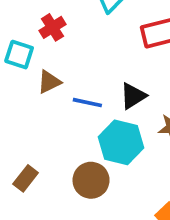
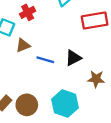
cyan hexagon: (121, 142) -> (65, 104), moved
brown circle: (91, 180) -> (27, 105), moved

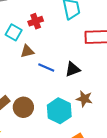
brown star: (96, 79) -> (84, 99), moved

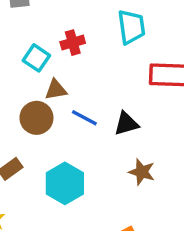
brown circle: (23, 107) -> (36, 118), moved
cyan hexagon: (59, 111) -> (65, 183), moved

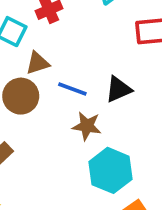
brown star: (142, 172) -> (87, 126), moved
cyan hexagon: (65, 183) -> (110, 170), moved

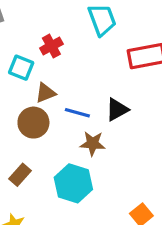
cyan hexagon: (110, 170) -> (73, 183), moved

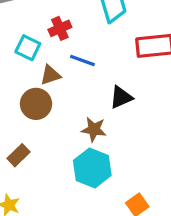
blue line: (77, 113) -> (82, 60), moved
cyan hexagon: (73, 183) -> (92, 168), moved

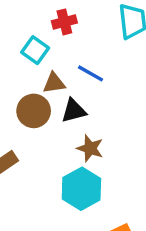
red cross: (60, 28) -> (64, 22), moved
black triangle: (121, 97) -> (74, 111), moved

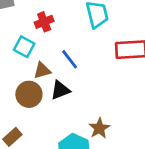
blue line: (91, 73) -> (70, 59), turned 30
brown star: (90, 148) -> (99, 128), moved, turned 30

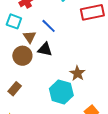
brown triangle: (42, 70) -> (30, 37), turned -40
black triangle: (60, 90) -> (45, 49), turned 42

